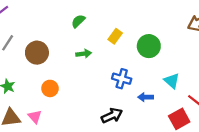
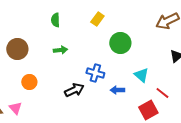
green semicircle: (78, 21) -> (55, 20), turned -48
yellow rectangle: (115, 36) -> (97, 19), moved
black arrow: (112, 116) -> (74, 90), moved

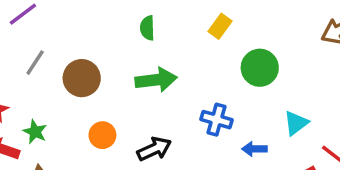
green arrow: (60, 50) -> (156, 80), size x1.6
cyan triangle: (141, 75) -> (296, 123), turned 42
black arrow: (74, 90) -> (154, 149), moved

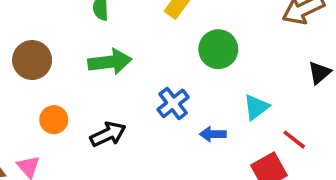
blue cross: (217, 120) -> (173, 103), turned 36

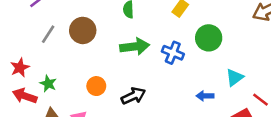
brown circle: (32, 60) -> (83, 30), moved
blue cross: (173, 103) -> (173, 53), moved, turned -30

